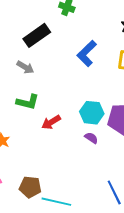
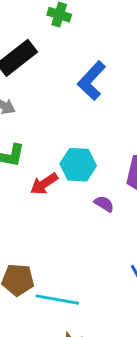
cyan hexagon: (92, 113) -> (78, 165), moved

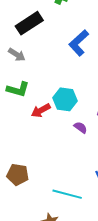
cyan line: (57, 300) -> (67, 194), moved

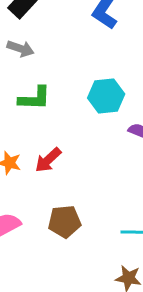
red arrow: (41, 110) -> (48, 160), moved

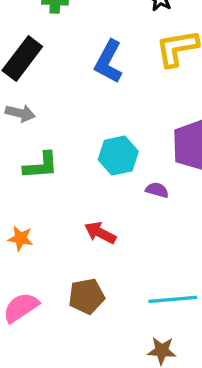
red arrow: (48, 160) -> (100, 233), moved, turned 76

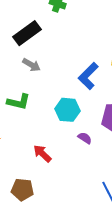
blue L-shape: (109, 62) -> (88, 76), moved
gray arrow: (20, 113) -> (31, 65), moved

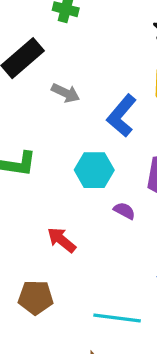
gray arrow: (31, 65) -> (66, 93), moved

